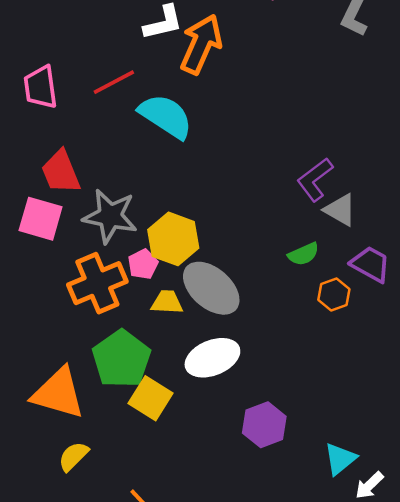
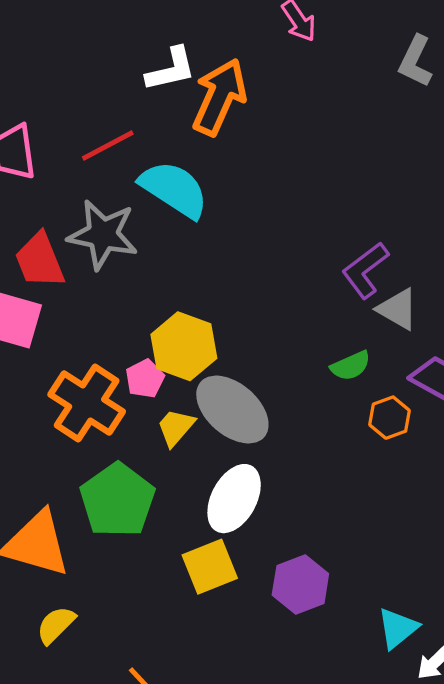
gray star: (110, 216) -> (103, 235), moved
orange cross: (97, 283) -> (87, 403), turned -34
yellow trapezoid: (167, 302) -> (176, 427), turned -52
white ellipse: (212, 358) -> (234, 499), turned -40
yellow square: (151, 398) -> (210, 567), moved, turned 36

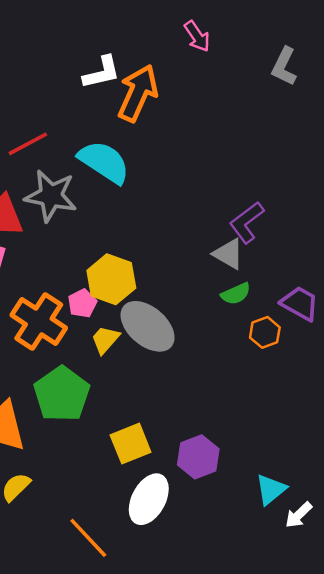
red line: (108, 145) -> (28, 144), moved
gray triangle: (398, 309) -> (229, 254), moved
white ellipse: (234, 499) -> (149, 499), moved

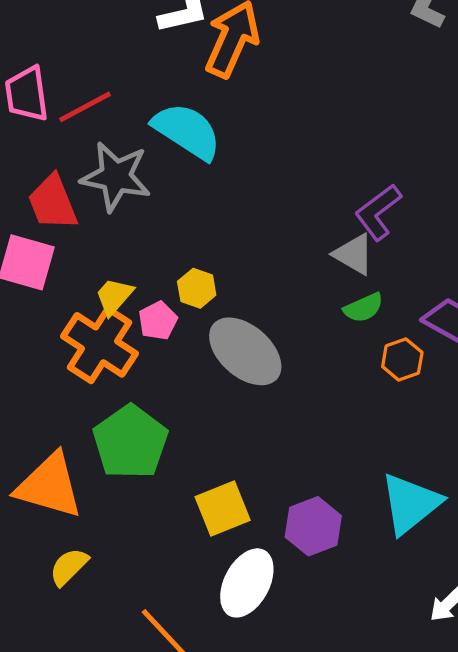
yellow hexagon: (111, 279) -> (197, 288), size x0.6
yellow trapezoid: (105, 340) -> (114, 296), moved
cyan triangle: (271, 490) -> (410, 504), moved, size x1.5

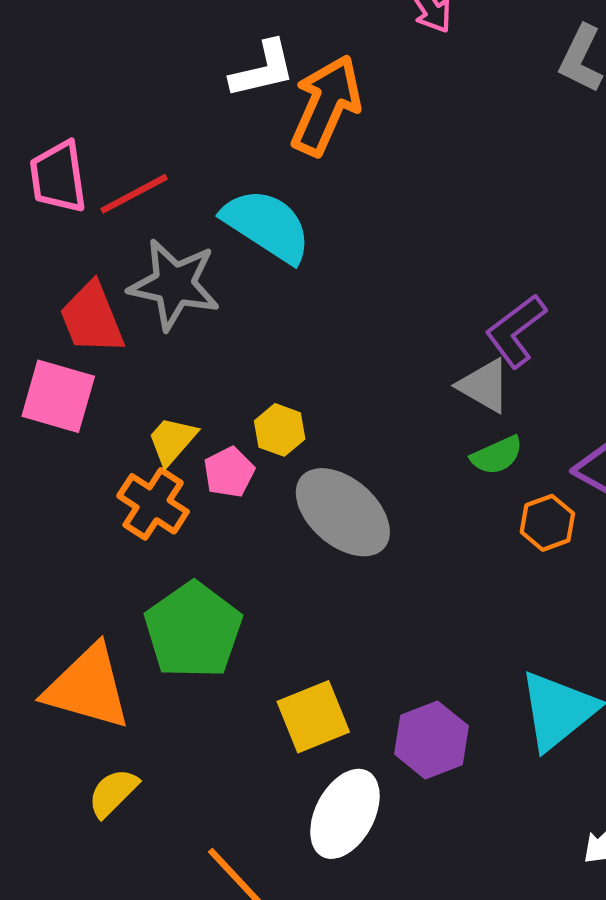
orange cross: (100, 345) -> (153, 504), size x0.7

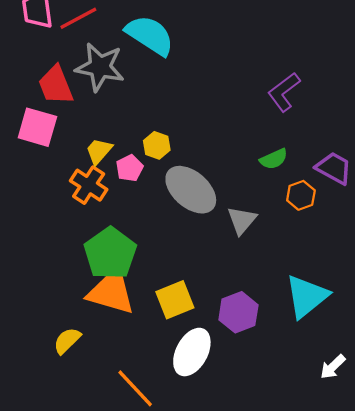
gray triangle: (484, 386) -> (242, 220), moved, turned 40
orange triangle: (88, 687) -> (111, 292), moved

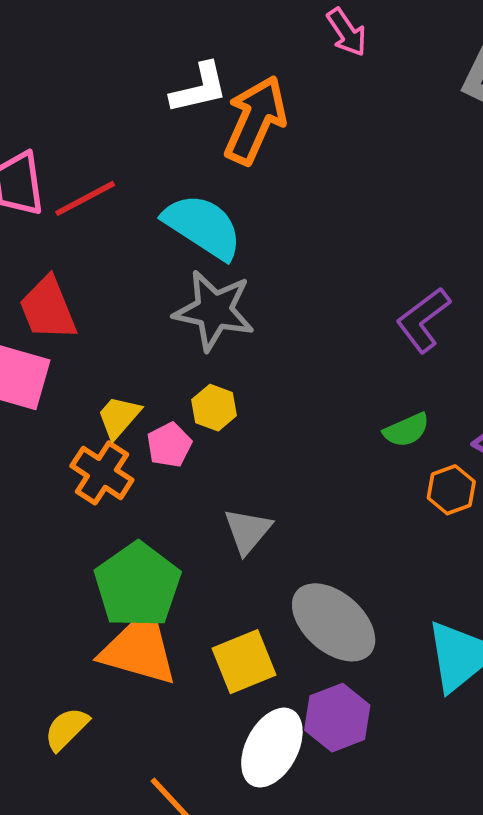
gray star: (100, 67) -> (214, 310), moved
gray ellipse: (191, 190) -> (334, 622), moved
gray triangle: (242, 220) -> (248, 531), moved
purple hexagon: (238, 312) -> (337, 718), moved

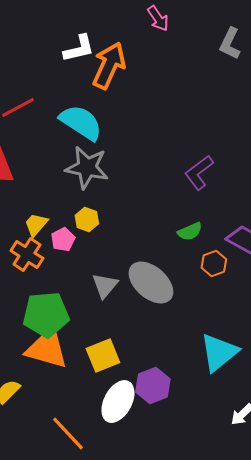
green pentagon: (137, 585) -> (46, 314), turned 30
gray ellipse: (334, 622) -> (151, 282), moved

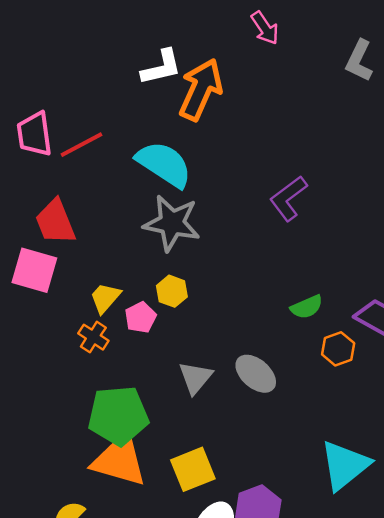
purple L-shape: (199, 172) -> (288, 198), moved
orange cross: (27, 254) -> (93, 337), size x0.7
gray ellipse: (151, 282) -> (256, 374), size x0.7

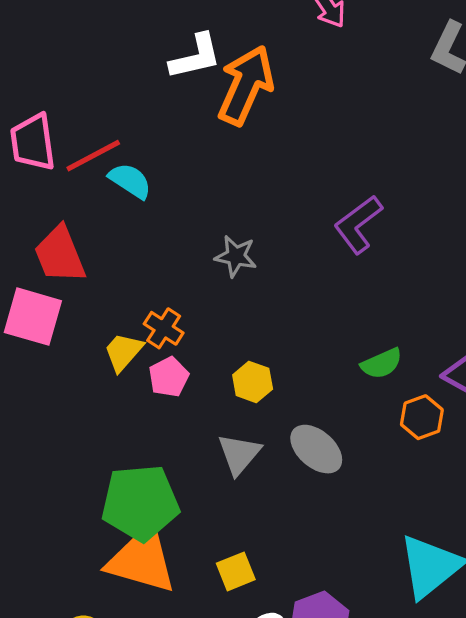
cyan semicircle: (164, 164) -> (130, 181), moved, size x0.6
gray star: (172, 223) -> (236, 256), moved, size x0.6
yellow hexagon: (172, 291) -> (253, 382), moved
orange cross: (93, 337) -> (164, 328), moved
yellow square: (193, 469) -> (236, 571), size x0.7

